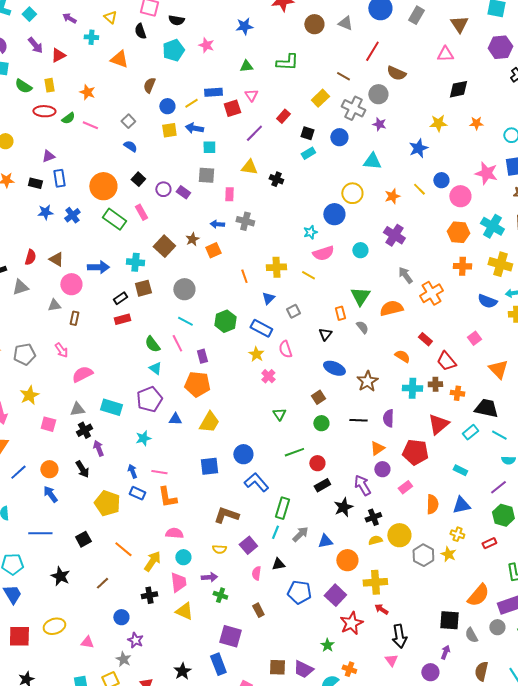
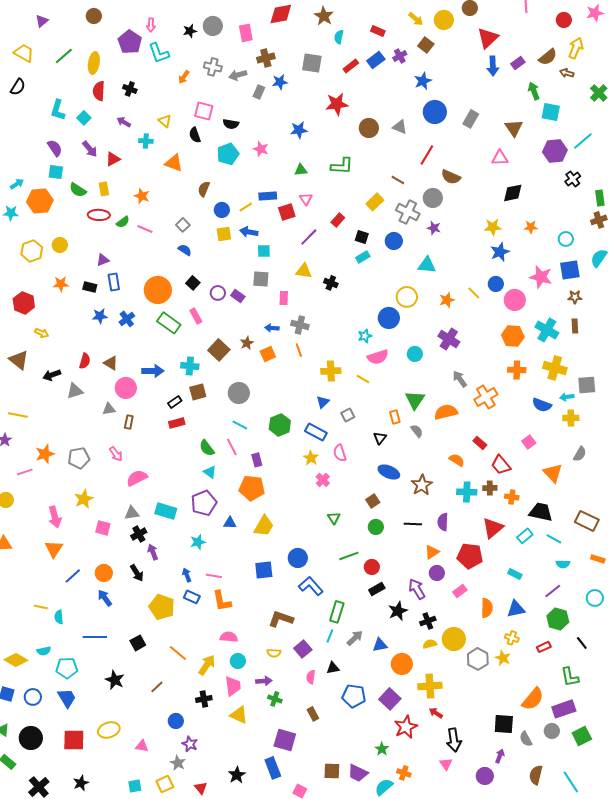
blue star: (418, 148) -> (500, 252), moved
orange line: (244, 276) -> (299, 350), moved

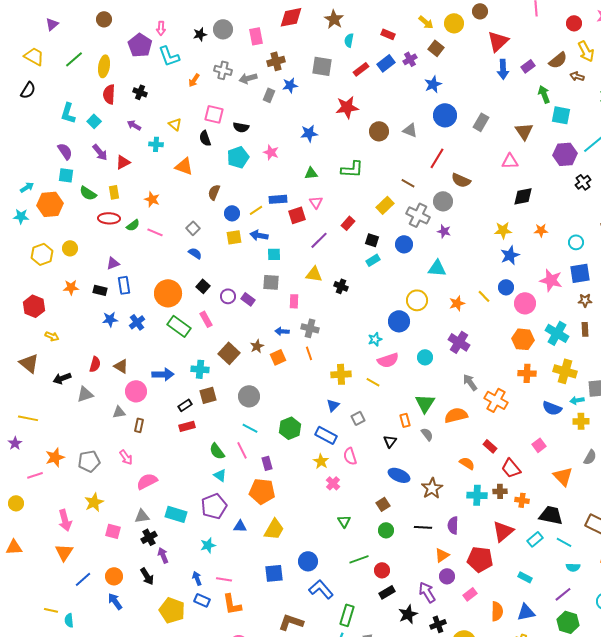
yellow arrow: (576, 48) -> (586, 51), turned 130
orange cross: (486, 397) -> (496, 400), turned -30

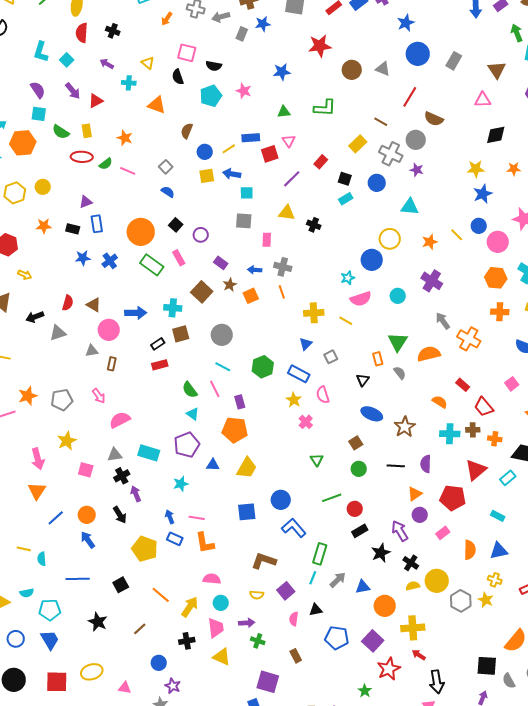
purple rectangle: (248, 299) -> (221, 263), moved
black cross: (438, 624) -> (411, 563), turned -35

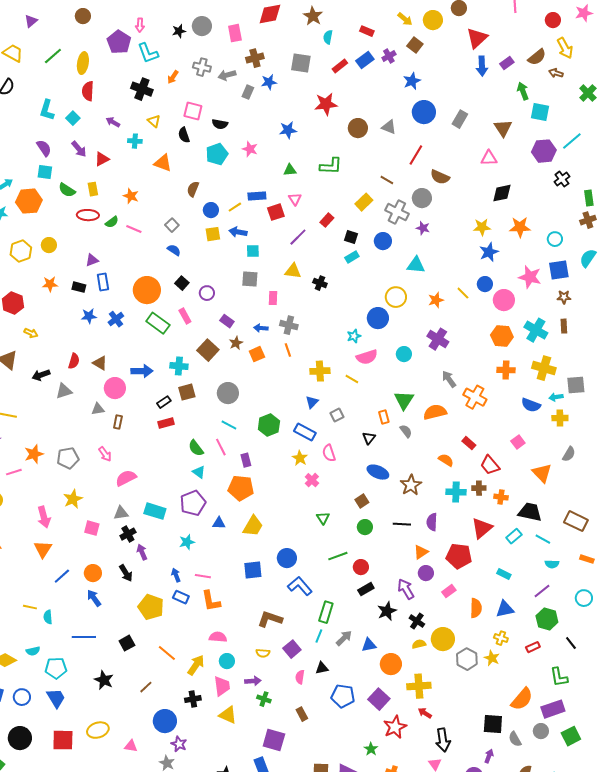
black cross: (113, 31) -> (142, 89), moved, size x1.5
orange star: (514, 169) -> (520, 227), size x1.5
blue circle: (159, 663) -> (165, 721), size x1.5

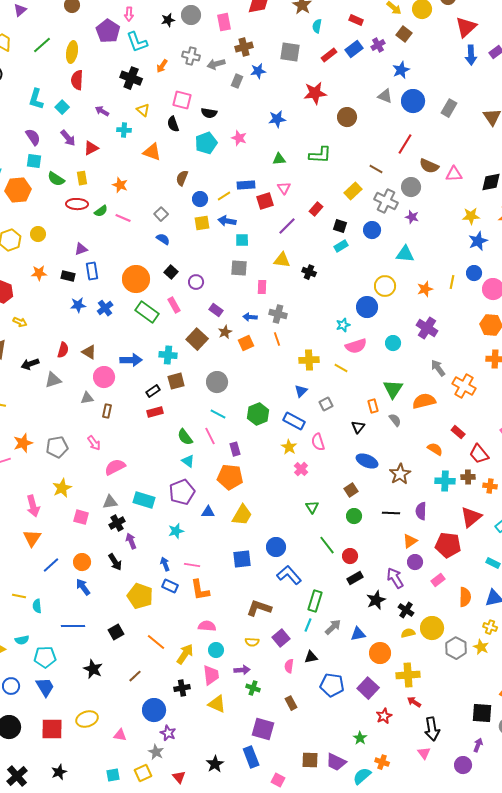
gray triangle: (389, 127) -> (385, 96), moved
pink triangle: (489, 158) -> (454, 174), moved
yellow line: (463, 293) -> (452, 282), turned 56
green line: (338, 556) -> (327, 545), turned 72
red star: (395, 727) -> (384, 716), size x0.7

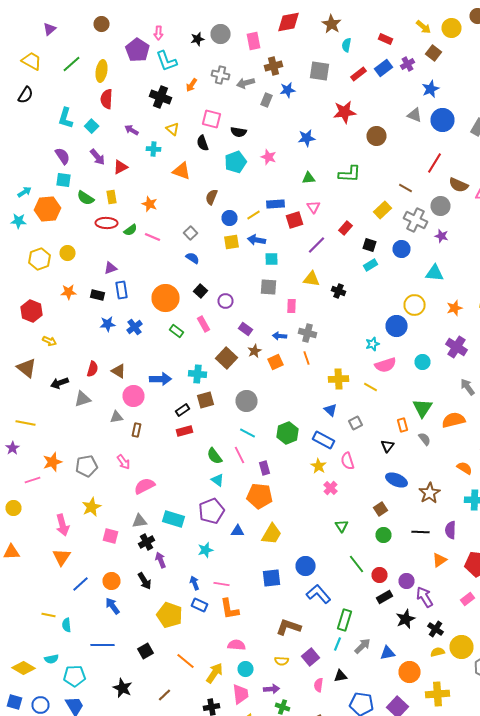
green rectangle: (147, 312) -> (176, 331), size x0.6
blue triangle: (301, 391) -> (330, 410), turned -32
purple circle: (415, 562) -> (406, 581), moved

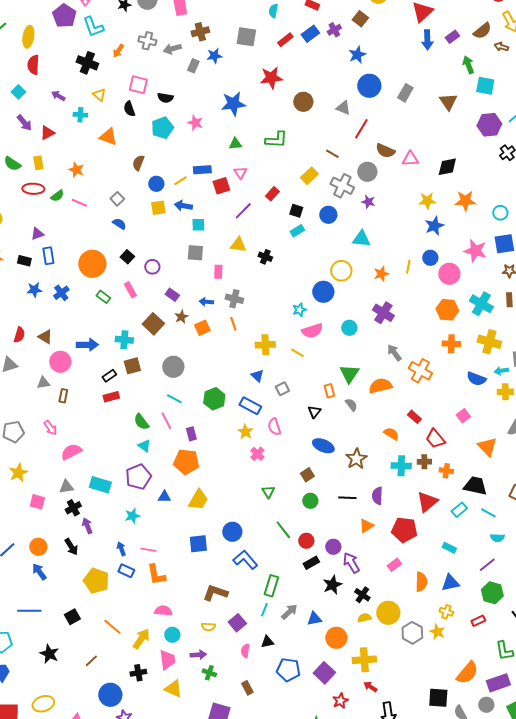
gray triangle: (414, 115) -> (343, 108), moved
blue star: (306, 138) -> (233, 104), size x1.4

